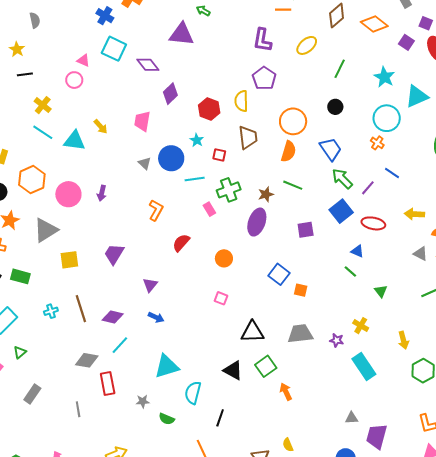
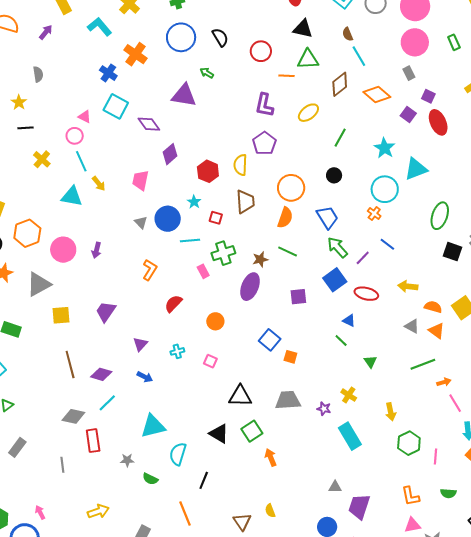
cyan line: (43, 132) -> (81, 161), moved, turned 30
cyan cross: (51, 311) -> (177, 351), moved

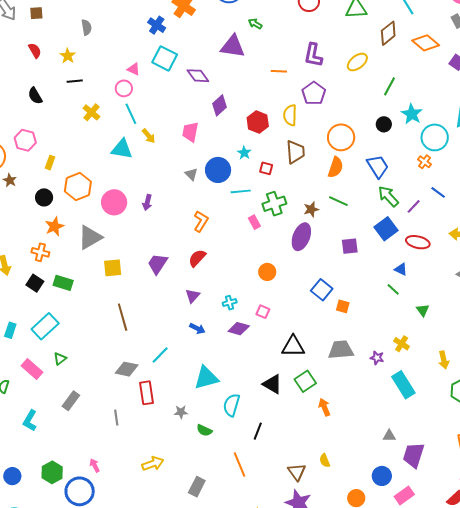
orange line: (287, 76) -> (279, 71), moved
cyan star: (384, 148) -> (412, 114), moved
red semicircle: (173, 304) -> (197, 258), moved
purple diamond: (101, 374) -> (239, 329), moved

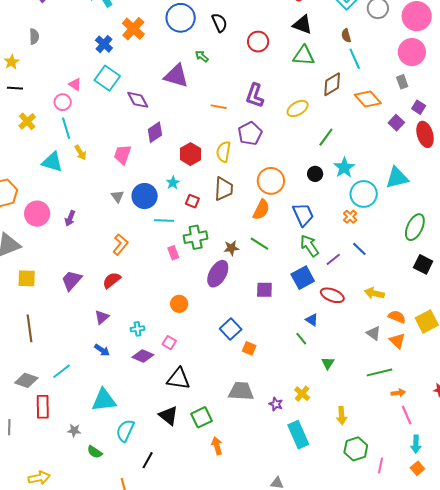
black triangle: (293, 346) -> (178, 379), moved

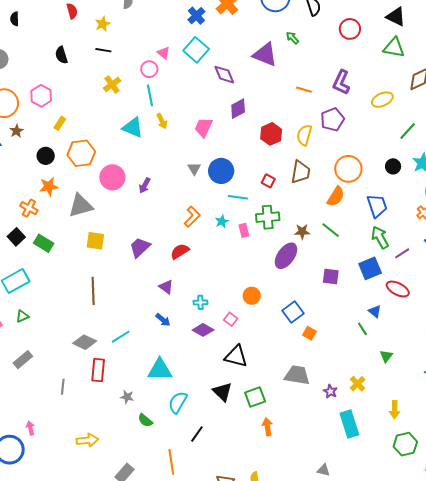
cyan star: (173, 183) -> (222, 221), moved
orange circle: (179, 304) -> (252, 296), moved
purple triangle: (102, 317) -> (166, 287), turned -49

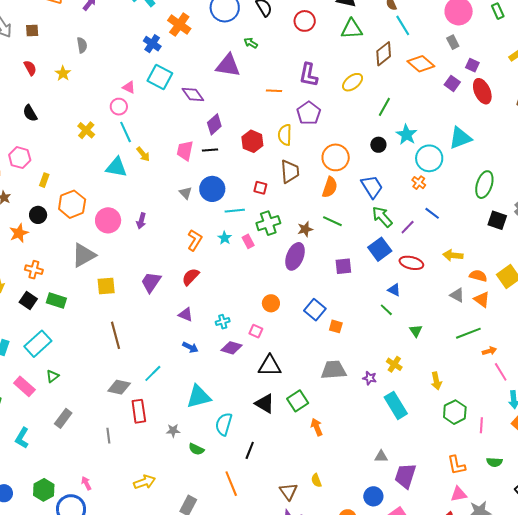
black line: (103, 50) -> (210, 150), moved
orange star: (49, 186) -> (19, 233), moved

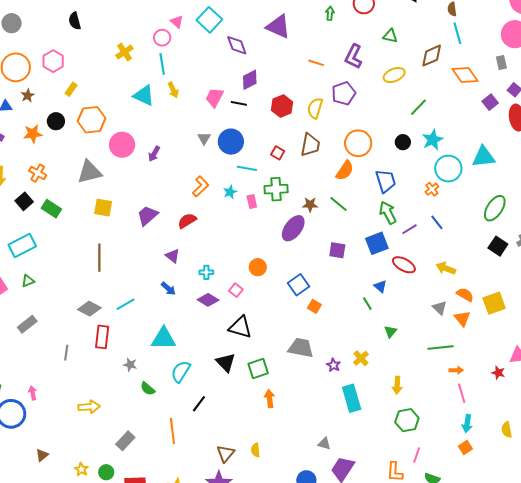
green triangle: (352, 29) -> (390, 36), moved, size x0.7
green arrow: (251, 43) -> (330, 13), moved, turned 48
pink line: (481, 425) -> (417, 455), moved

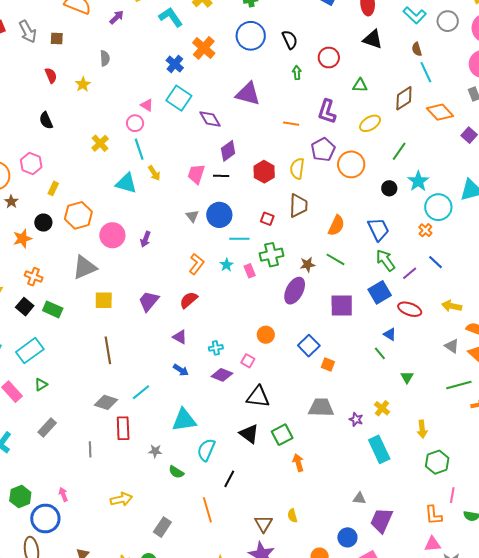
orange circle: (358, 143) -> (351, 164), moved
purple square: (337, 250) -> (342, 305), size x1.4

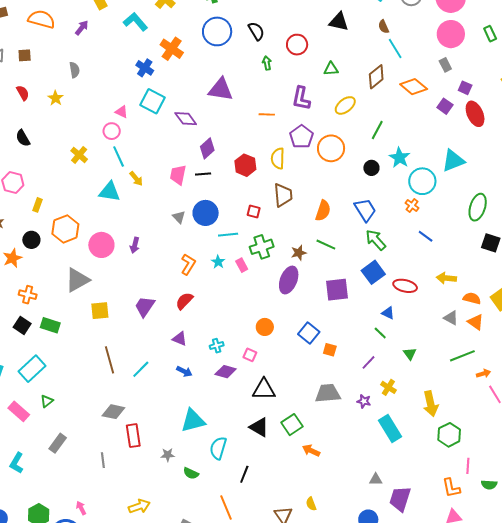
purple line: (410, 273) -> (368, 362), moved
cyan line: (141, 392) -> (141, 369), moved
yellow arrow: (422, 429) -> (431, 404), size x1.4
orange arrow: (298, 463) -> (311, 451), turned -42

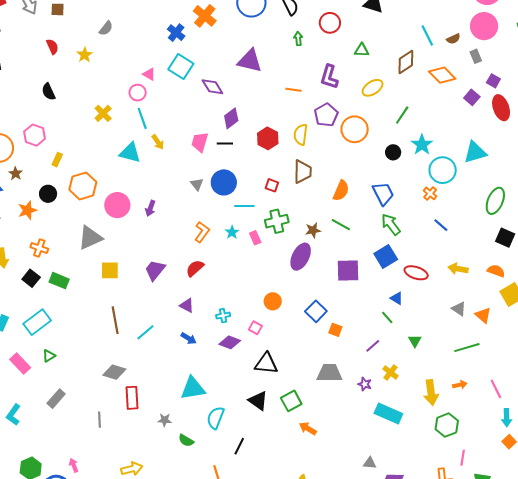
brown semicircle: (384, 27) -> (453, 39), moved, turned -96
gray semicircle: (74, 70) -> (106, 28), turned 42
orange semicircle: (472, 298) -> (496, 271), moved
orange arrow: (483, 374) -> (460, 385), moved
cyan rectangle: (390, 428) -> (388, 414), turned -40

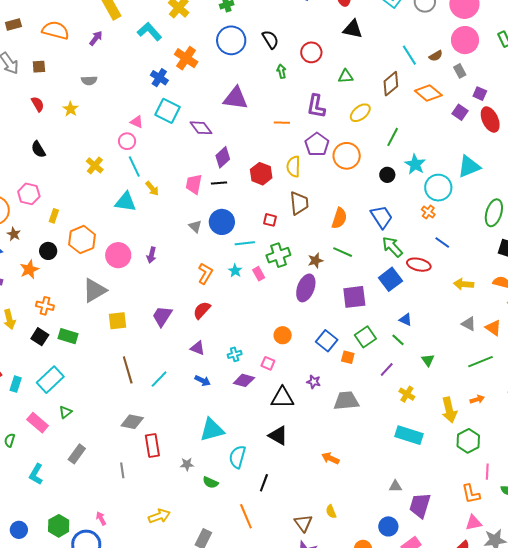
gray semicircle: (106, 28) -> (89, 80), turned 56
red ellipse: (416, 273) -> (419, 265), moved
purple star: (365, 384) -> (314, 382), moved
green square: (291, 401) -> (365, 337), moved

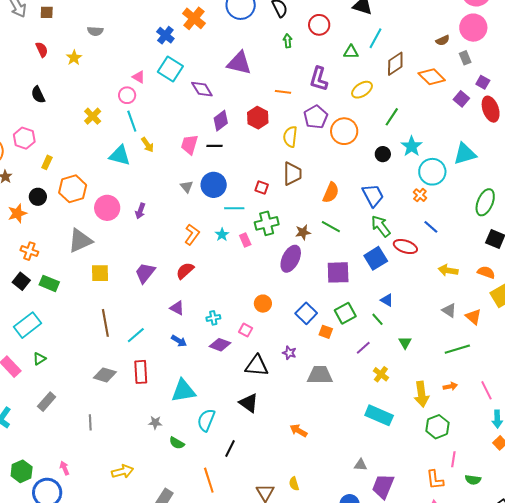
cyan line: (409, 55) -> (376, 38), moved, turned 55
red hexagon: (261, 174) -> (258, 118), moved
red rectangle: (152, 445) -> (141, 372), moved

